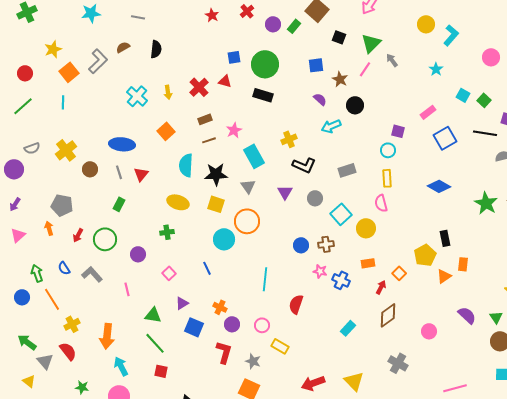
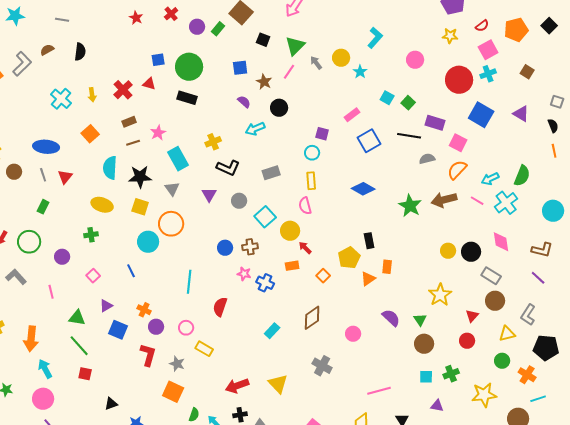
yellow circle: (426, 24) -> (341, 58), moved
red arrow: (381, 287) -> (305, 248), moved, turned -72

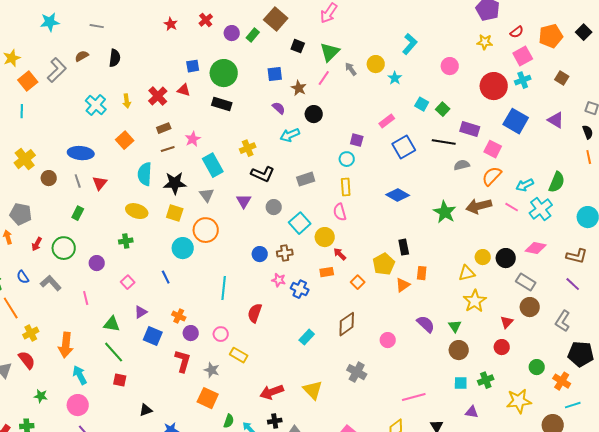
pink diamond: (501, 242) -> (536, 248), turned -70
yellow triangle: (507, 334) -> (467, 273), moved

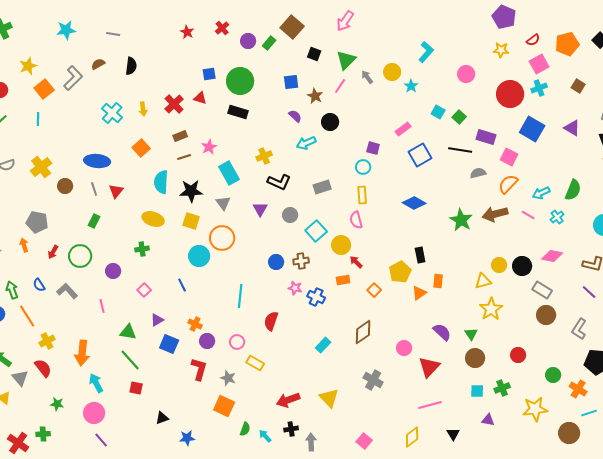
cyan cross: (541, 209) -> (557, 217), size x0.6
red triangle: (507, 322) -> (429, 367), moved, size x1.6

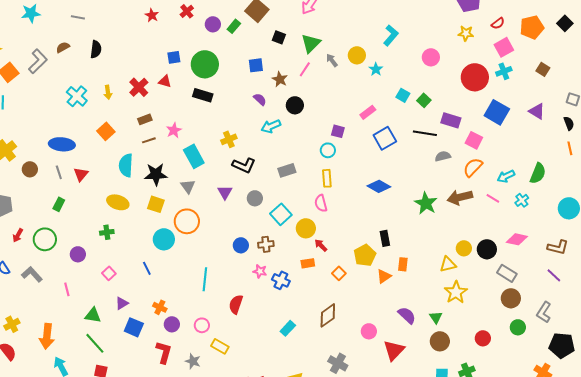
green circle: (553, 375) -> (518, 327), moved

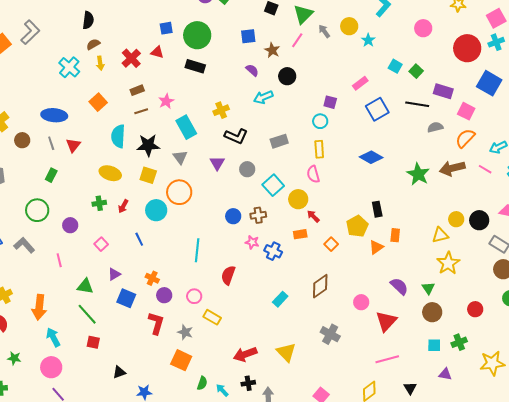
brown semicircle: (63, 47) -> (93, 44), moved
red arrow: (18, 235) -> (123, 206), moved

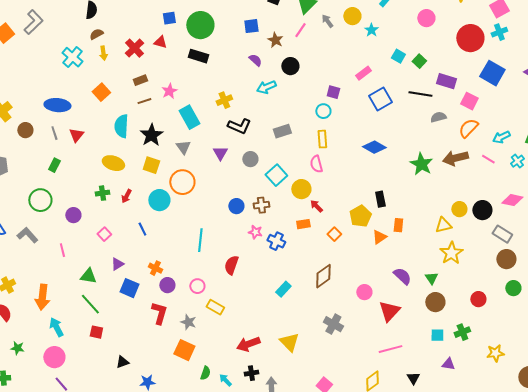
black star: (148, 145) -> (151, 135), turned -30
yellow star: (492, 363) -> (495, 353), size x0.7

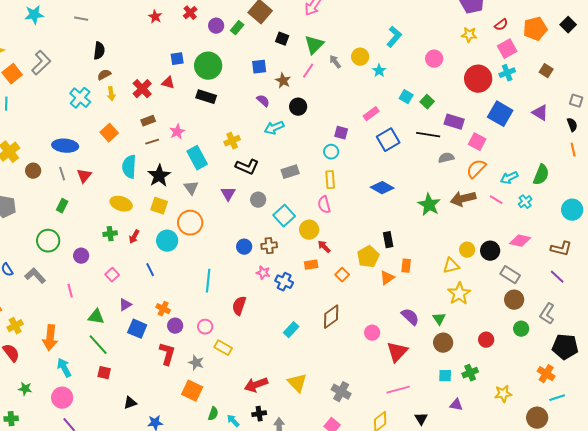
gray cross: (333, 324) -> (341, 392), moved

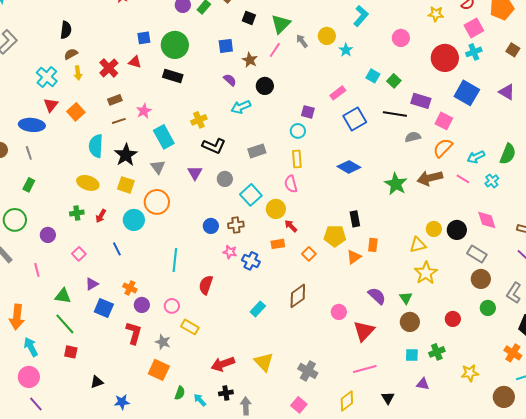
red triangle: (84, 176) -> (51, 105), moved
pink diamond: (520, 241) -> (487, 220), turned 60
yellow pentagon: (368, 257) -> (335, 236), turned 30

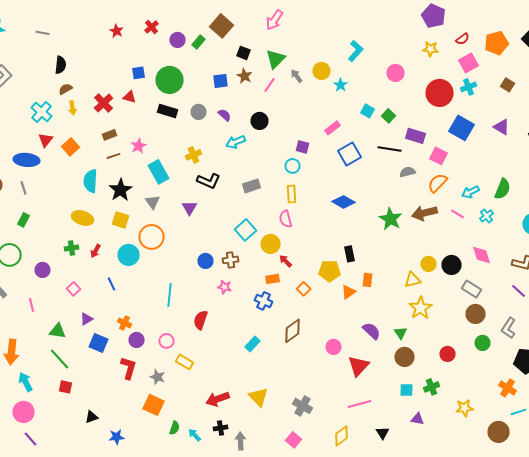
brown star: (250, 60) -> (244, 76), moved
gray circle: (225, 179) -> (198, 112), moved
blue cross: (251, 261) -> (264, 301), moved

